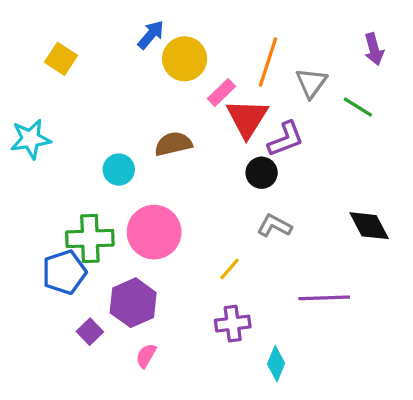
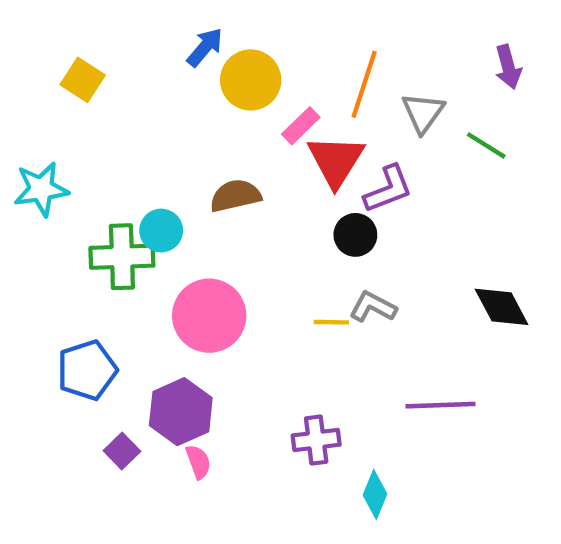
green cross: (90, 239) -> (122, 257), moved
yellow line: (229, 269) -> (331, 322), moved, turned 50
pink semicircle: (146, 356) -> (198, 462), moved, turned 130

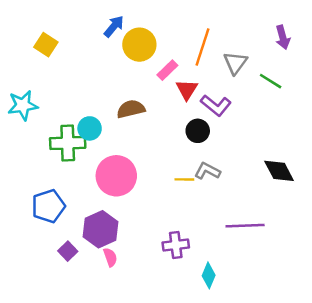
red triangle: (336, 161) -> (187, 90), size x0.7
purple L-shape: (388, 189) -> (216, 105), turned 60

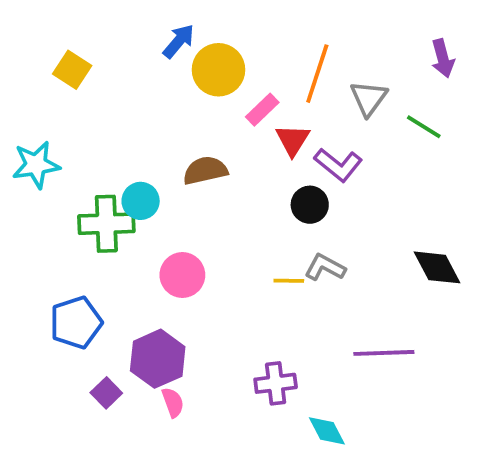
pink circle: (116, 176) -> (182, 275), size x0.7
cyan diamond: (209, 275) -> (327, 431), turned -50

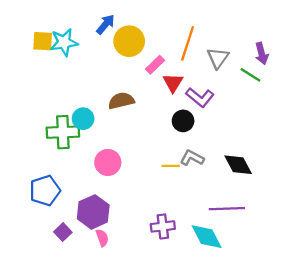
purple arrow: (443, 58) -> (262, 54), moved
yellow square: (72, 70) -> (43, 41), turned -30
cyan star: (36, 165) -> (64, 42), moved
black diamond: (437, 267) -> (238, 165), moved
cyan diamond: (327, 431) -> (207, 237), moved, size x1.4

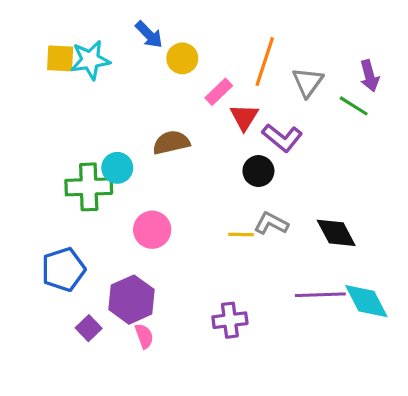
blue arrow: (106, 24) -> (149, 35), turned 95
yellow circle: (129, 41) -> (182, 58), size x0.7
cyan diamond: (207, 237) -> (366, 301), moved

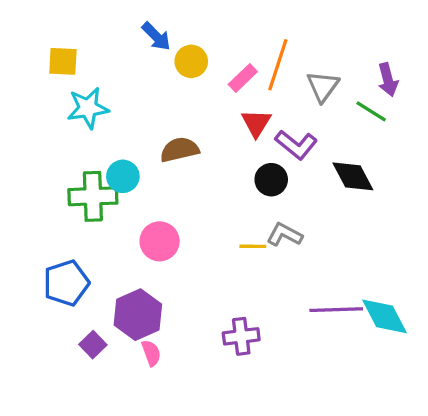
cyan star: (90, 60) -> (88, 108), moved
pink rectangle: (219, 92) -> (243, 78), moved
black diamond: (336, 233) -> (353, 176), moved

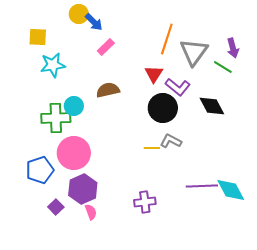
yellow circle: (191, 61) -> (79, 14), moved
pink rectangle: (243, 78) -> (106, 47), moved
gray triangle: (323, 86) -> (194, 52), size x1.4
black circle: (271, 180) -> (163, 108), size x1.5
pink circle: (160, 241) -> (74, 153), moved, size x1.4

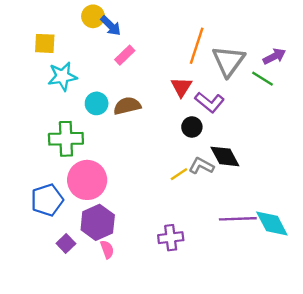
purple arrow: (233, 48) -> (274, 56), turned -102
cyan circle: (74, 106) -> (97, 103), moved
black diamond: (212, 106) -> (225, 156), moved
black circle: (163, 108) -> (192, 127), size x0.6
yellow line: (152, 148) -> (179, 174), turned -35

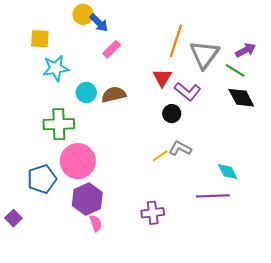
black diamond: (225, 156) -> (241, 98), moved
cyan diamond: (272, 224) -> (228, 172), moved, size x0.7
purple square: (66, 244) -> (13, 218), moved

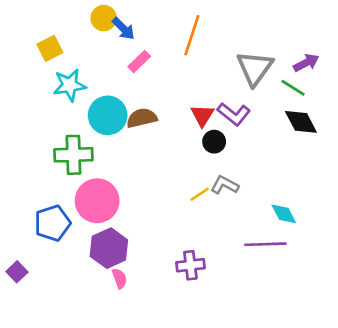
yellow square: (40, 39) -> (50, 48), turned -30
orange line: (176, 41) -> (192, 35), moved
red triangle: (162, 78) -> (202, 115), moved
cyan circle: (86, 92) -> (108, 115), size x1.5

